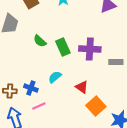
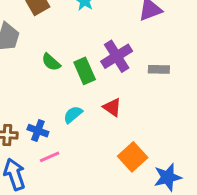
purple cross: (90, 49) -> (117, 56), moved, turned -35
gray rectangle: (116, 62) -> (159, 69), moved
red triangle: (82, 87) -> (112, 107), moved

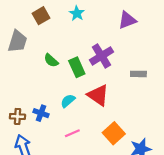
gray rectangle: (159, 69) -> (138, 74), moved
red triangle: (112, 107) -> (98, 95), size x1.5
pink line: (50, 157) -> (72, 133), moved

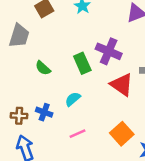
purple cross: (101, 56) -> (109, 51), turned -35
green semicircle: (51, 60) -> (43, 68), moved
red triangle: (98, 95) -> (122, 85), moved

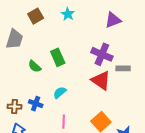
purple cross: (109, 51) -> (102, 54), moved
green rectangle: (82, 63) -> (58, 57), moved
pink line: (78, 134) -> (64, 122), turned -64

